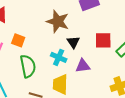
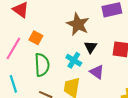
purple triangle: (83, 66) -> (97, 72), turned 35

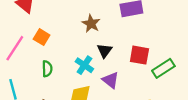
brown star: (78, 24) -> (91, 24), size x0.7
green semicircle: (42, 65) -> (47, 69), size x0.6

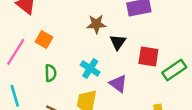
brown star: (91, 24) -> (96, 24), turned -30
black triangle: (105, 51) -> (118, 42), moved

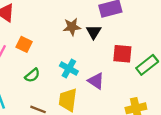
black triangle: (118, 42) -> (94, 32), moved
green semicircle: (51, 73) -> (32, 75), turned 56

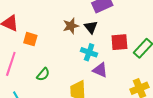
orange square: (24, 44) -> (30, 39), moved
cyan cross: (69, 69) -> (89, 52), moved

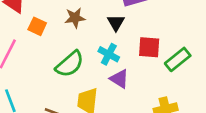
brown star: (71, 26) -> (75, 18), moved
green semicircle: (43, 74) -> (70, 64), moved, size x1.6

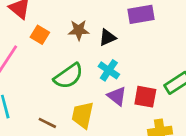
black triangle: (116, 23) -> (107, 38), moved, turned 30
red square: (149, 47) -> (145, 97), moved

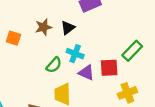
green semicircle: (69, 76) -> (54, 65), moved, size x0.7

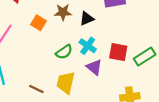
orange square: (13, 38) -> (39, 23), moved
red square: (109, 68) -> (118, 52), moved

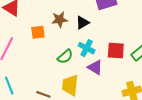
orange square: (39, 23) -> (38, 32), turned -32

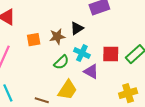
brown star: (59, 20) -> (57, 37), moved
yellow trapezoid: (70, 85) -> (67, 90), turned -150

